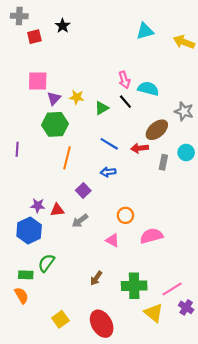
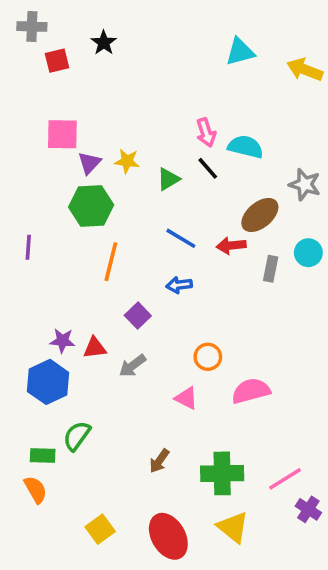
yellow triangle: (154, 313) -> (233, 527), moved

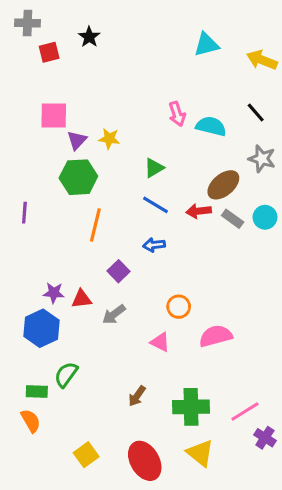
black line: (208, 168) -> (256, 112), moved
green triangle: (168, 179) -> (154, 168), moved
gray rectangle: (271, 269) -> (233, 219), moved, turned -65

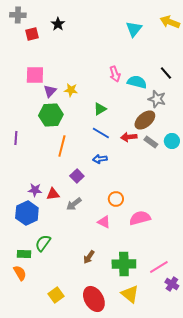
cyan triangle: (206, 45) -> (134, 29), turned -36
yellow arrow: (262, 60) -> (170, 22), moved
gray star: (262, 159) -> (157, 99), moved

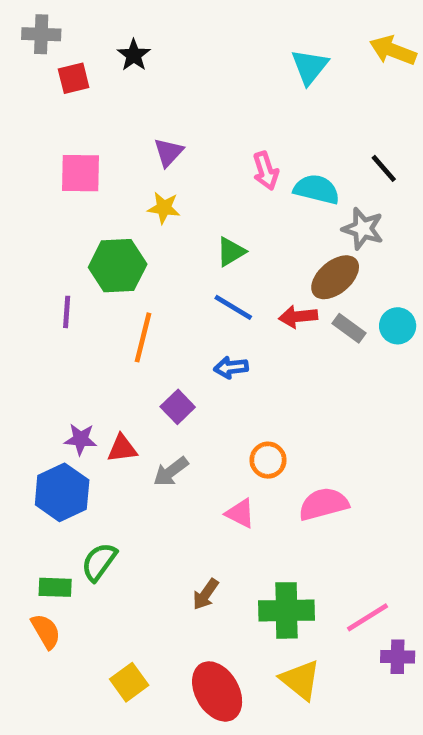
purple triangle: (50, 91) -> (168, 152), moved
purple line: (16, 138) -> (67, 312), moved
purple cross: (172, 284) -> (398, 657), turned -32

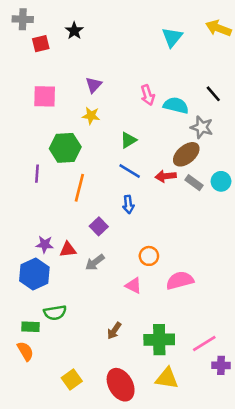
blue arrow: (231, 368) -> (128, 204), turned -90
green semicircle: (99, 562) -> (55, 313), turned -135
yellow triangle: (300, 680) -> (167, 378), turned -30

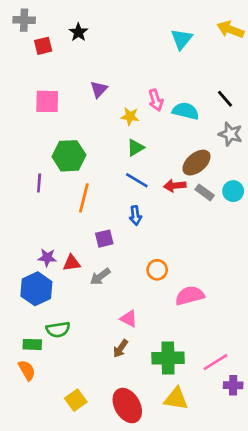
yellow star: (91, 116) -> (130, 116), moved
gray star: (202, 127) -> (230, 134), moved
purple square: (99, 226) -> (104, 239), turned 30
pink triangle: (133, 286) -> (129, 319), moved

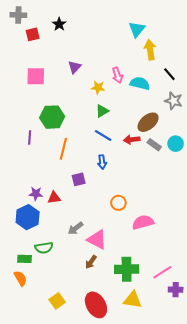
yellow arrow: (230, 30) -> (150, 50), moved, turned 60
gray arrow: (100, 277) -> (76, 228), moved
pink triangle: (129, 319) -> (97, 240), size x1.5

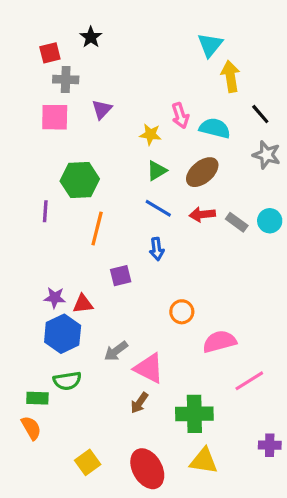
gray cross: (18, 15) -> (66, 80), moved
purple triangle: (75, 67) -> (102, 109), moved
brown ellipse: (148, 122) -> (202, 172), moved
blue hexagon: (28, 217) -> (63, 334), moved
pink line: (162, 272) -> (249, 381), moved

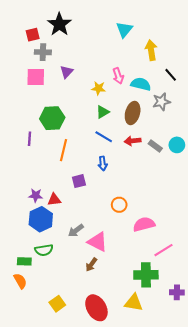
black star: (91, 37) -> (59, 24), size x1.6
cyan triangle: (210, 45) -> (124, 29), moved
gray star: (267, 155) -> (161, 102), moved, turned -30
brown ellipse: (202, 172) -> (133, 113), turned -35
green cross: (194, 414) -> (146, 275), moved

